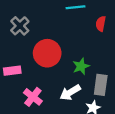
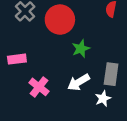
red circle: (47, 53) -> (60, 20), moved
green star: (81, 66) -> (81, 49), moved

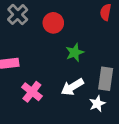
red circle: (60, 20) -> (53, 23), size x0.7

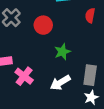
pink cross: (32, 92) -> (24, 76), moved
white star: (97, 104) -> (91, 97), moved

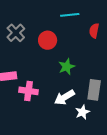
pink cross: (24, 76) -> (28, 91), turned -30
white star: (91, 97) -> (82, 112), moved

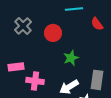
red semicircle: (94, 31) -> (97, 24), turned -48

